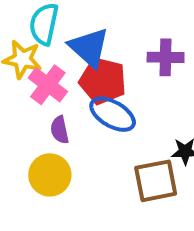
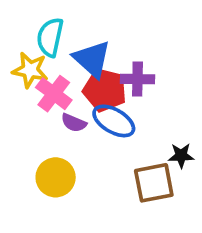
purple cross: (166, 57) -> (137, 79), moved
purple semicircle: (60, 130) -> (74, 123), moved, turned -55

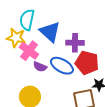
red pentagon: (105, 90) -> (87, 63), moved

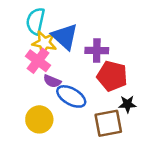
yellow star: (16, 38) -> (44, 43), moved
blue ellipse: (62, 66) -> (71, 96), moved

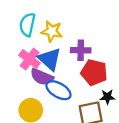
blue triangle: (65, 36) -> (50, 59), moved
yellow star: (44, 43) -> (52, 31), moved
purple semicircle: (52, 81) -> (42, 77), size x1.5

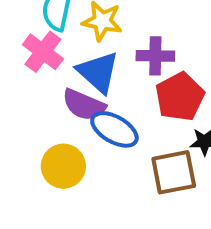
pink cross: (30, 59) -> (43, 52), moved
red pentagon: (94, 72) -> (180, 97), turned 30

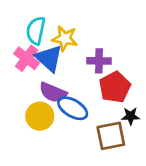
blue triangle: (98, 72) -> (49, 58), moved
yellow circle: (63, 166) -> (40, 116), moved

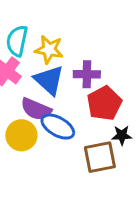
blue triangle: (49, 58) -> (49, 80), moved

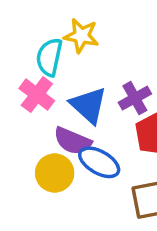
yellow star: (49, 50) -> (81, 36), moved
purple cross: (87, 74) -> (135, 98), turned -30

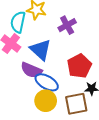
purple cross: (135, 98) -> (67, 25), moved
yellow circle: (55, 173) -> (46, 101), moved

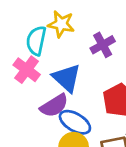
purple semicircle: (31, 70) -> (54, 106), turned -55

